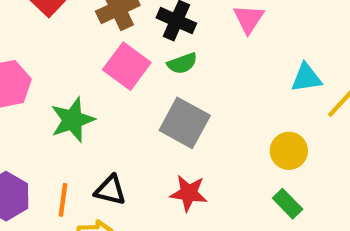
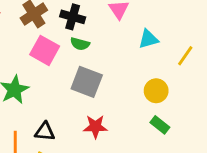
green semicircle: (182, 63) -> (80, 44), turned 42
cyan triangle: (306, 78) -> (148, 39), moved

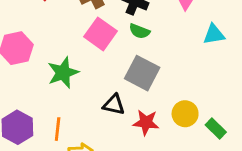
yellow circle: (156, 91) -> (185, 114), moved
black triangle: (45, 132) -> (114, 105), moved

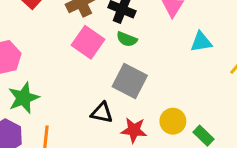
green star: (63, 73) -> (24, 98), moved

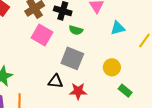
green semicircle: (127, 39) -> (76, 30), moved
yellow circle: (173, 121) -> (112, 67), moved

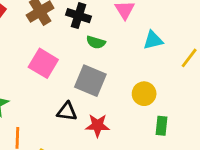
pink square: (42, 35) -> (43, 63), moved
green rectangle: (125, 91) -> (162, 126), turned 56

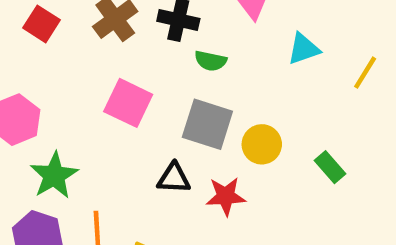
yellow circle: (144, 94) -> (262, 144), moved
green rectangle: (162, 126) -> (330, 167), moved, turned -42

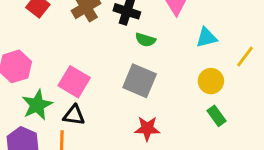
pink square: (128, 103) -> (74, 82), moved
yellow circle: (262, 144) -> (211, 81), moved
black triangle: (174, 178) -> (74, 115), moved

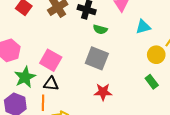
yellow circle: (211, 81) -> (156, 55), moved

